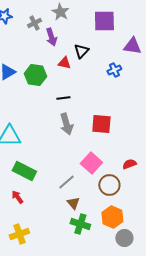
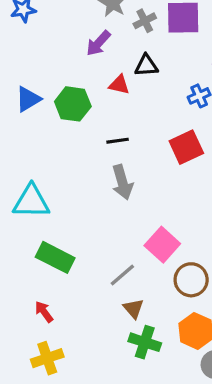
gray cross: (34, 23) -> (145, 21), moved
purple arrow: (51, 37) -> (98, 43), turned 60
black triangle: (81, 51) -> (146, 66), turned 42
red square: (101, 124) -> (186, 147), moved, turned -30
red arrow: (17, 197) -> (44, 312), moved

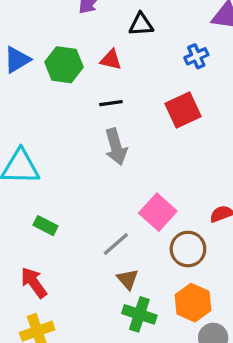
red triangle: (119, 85) -> (111, 60), moved
green rectangle: (55, 257) -> (46, 226), size x0.6
red arrow: (44, 312) -> (34, 283), size x1.4

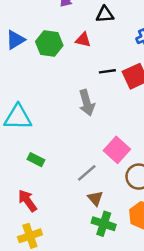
black line: (111, 103) -> (107, 71), moved

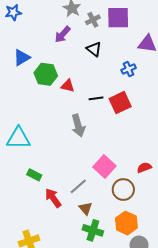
black triangle: (105, 14) -> (94, 49), turned 42
blue triangle: (15, 40) -> (22, 57), moved
red triangle: (83, 40) -> (68, 86), moved
red arrow: (27, 201) -> (53, 198), moved

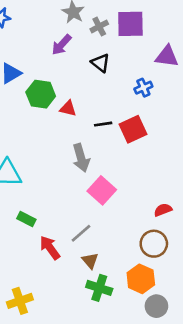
pink square: (104, 166) -> (102, 190), moved
brown circle: (123, 190) -> (154, 244), moved

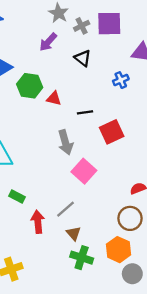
red square: (133, 129) -> (112, 132), moved
red arrow: (50, 248) -> (38, 222), turned 30

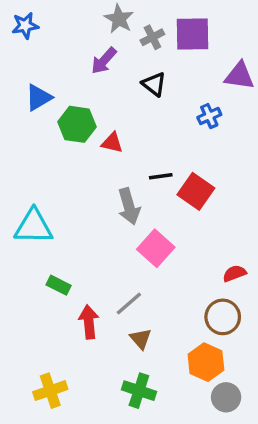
black line: (85, 112) -> (161, 176), moved
red square: (112, 132) -> (196, 191), turned -30
green cross: (82, 258) -> (139, 391), moved

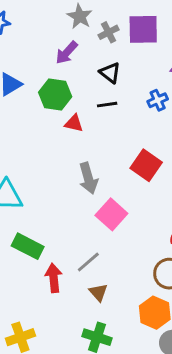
green hexagon: (77, 124) -> (55, 94), moved
black line: (161, 176) -> (107, 105), moved
green rectangle: (59, 285) -> (28, 246), size x1.5

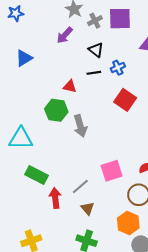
green hexagon: (55, 94) -> (56, 110), moved
blue cross: (158, 100) -> (118, 68), moved
red square: (146, 165) -> (125, 100), moved
pink square: (111, 214) -> (112, 171), moved, turned 30

